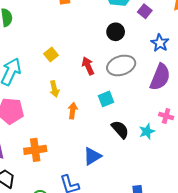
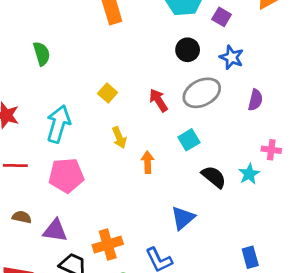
blue star: (160, 43) -> (232, 57), moved
purple semicircle: (160, 77) -> (255, 100), size x0.6
orange cross: (35, 150) -> (108, 245), moved

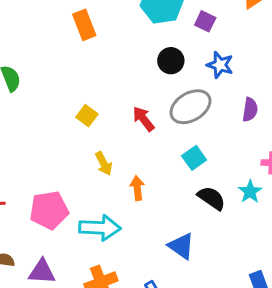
cyan arrow: (58, 124) -> (100, 228), moved, turned 81
cyan square: (189, 140) -> (194, 158), moved
blue triangle: (183, 218) -> (181, 246), turned -40

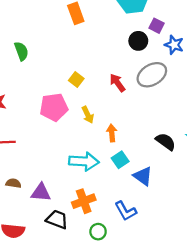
purple square: (205, 21) -> (157, 26), moved
cyan square: (194, 158) -> (120, 160), moved
pink pentagon: (49, 210) -> (54, 107), moved

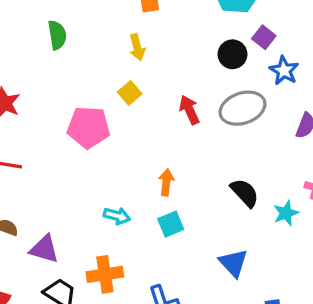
yellow arrow: (88, 115) -> (137, 47), moved
black semicircle: (166, 142) -> (245, 193), moved
cyan arrow: (84, 161) -> (117, 216), size x0.6
blue triangle: (143, 176) -> (233, 263), moved

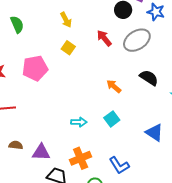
red arrow: (189, 110) -> (104, 38), moved
pink pentagon: (88, 127) -> (35, 68), moved
orange arrow: (166, 182) -> (114, 86), moved, turned -42
black semicircle: (245, 193) -> (149, 78), moved

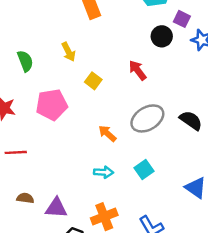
yellow arrow: (66, 20) -> (69, 52), moved
green semicircle: (17, 24) -> (25, 61), moved
gray ellipse: (137, 40) -> (147, 118), moved
orange arrow: (114, 86) -> (107, 133), moved

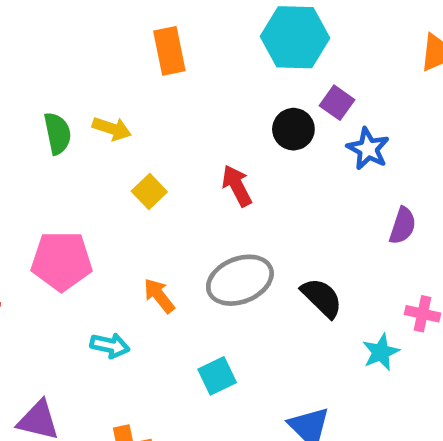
yellow arrow: (69, 52) -> (112, 129), turned -54
green semicircle: (25, 61) -> (57, 133), moved
pink pentagon: (52, 105) -> (62, 261), moved
cyan arrow: (104, 172) -> (110, 345), moved

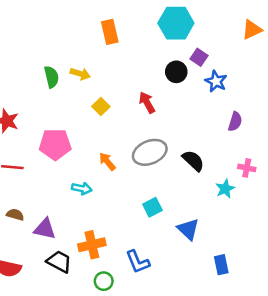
cyan square: (217, 376) -> (152, 207), moved

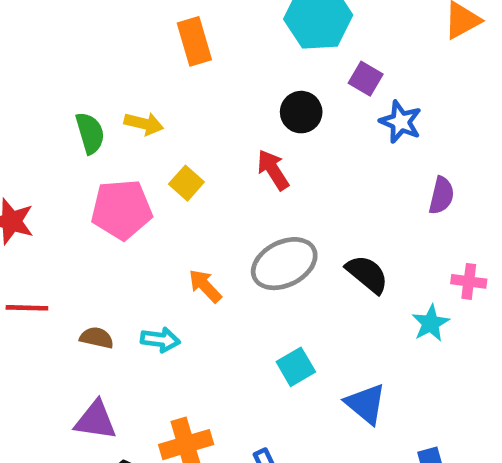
black circle: (176, 72) -> (301, 112), moved
pink pentagon: (55, 144) -> (122, 209), moved
brown semicircle: (15, 215) -> (97, 338), moved

